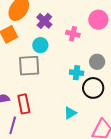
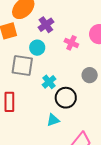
cyan cross: (77, 73) -> (49, 82), moved, turned 32
black circle: (93, 88) -> (66, 98), moved

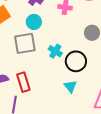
cyan triangle: (53, 120) -> (70, 86), turned -32

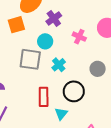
cyan cross: (55, 51) -> (59, 65), moved
red rectangle: (23, 82) -> (44, 97), moved

